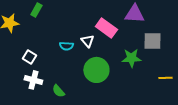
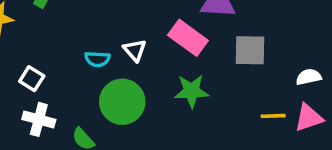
pink rectangle: (106, 28) -> (188, 38), moved
green star: (131, 58) -> (191, 91), moved
green circle: (96, 70) -> (122, 102), moved

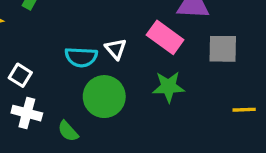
cyan semicircle: (97, 59) -> (81, 57), size x1.4

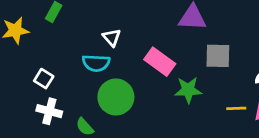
pink rectangle: (165, 37) -> (160, 62), moved
white triangle: (116, 49) -> (112, 38), moved
green star: (168, 87) -> (188, 90), moved

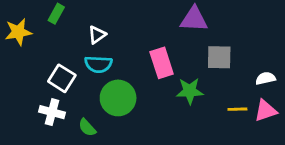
white triangle: (112, 38) -> (97, 35), moved, turned 36
pink rectangle: (160, 62) -> (162, 63), turned 36
white square: (44, 79) -> (62, 78), moved, size x1.4

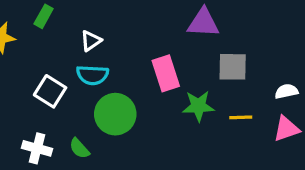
yellow line: (237, 109) -> (241, 117), moved
white cross: (52, 112) -> (37, 148), moved

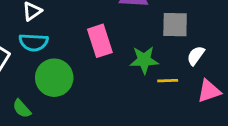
gray square: (233, 67) -> (175, 25), moved
white semicircle: (286, 91) -> (196, 56), moved, turned -42
green star: (198, 106) -> (144, 60), moved

